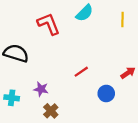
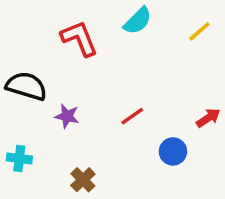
yellow line: (123, 20) -> (199, 31), turned 48
purple star: (41, 89) -> (67, 116), moved

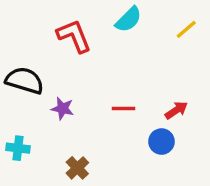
red line: (132, 116) -> (124, 109), turned 35
red arrow: (208, 118) -> (176, 110), moved

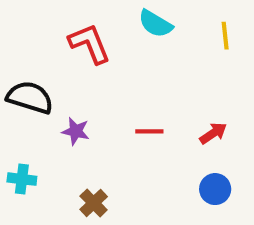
cyan semicircle: (128, 19) -> (155, 24), turned 76
yellow line: (186, 29) -> (225, 36), turned -55
blue circle: (161, 142) -> (215, 189), moved

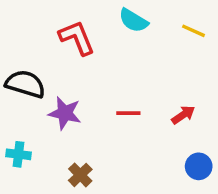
yellow line: (225, 36) -> (193, 31), turned -60
purple star: (76, 131) -> (65, 113), size x1.4
blue circle: (215, 189) -> (199, 166), moved

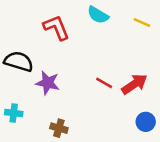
red line: (128, 113) -> (104, 83), moved, turned 30
red arrow: (183, 115) -> (134, 84), size x1.5
brown cross: (80, 175) -> (59, 128), turned -30

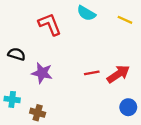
black semicircle: (19, 61) -> (17, 54), size x0.7
red line: (104, 83) -> (92, 73), turned -40
brown cross: (59, 128) -> (38, 113), moved

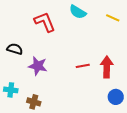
red arrow: (118, 74) -> (107, 67), turned -55

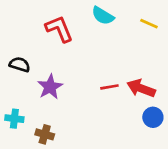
purple star: (38, 66) -> (50, 87), turned 30
red arrow: (107, 67) -> (141, 88), turned -70
blue circle: (116, 97) -> (153, 117), moved

